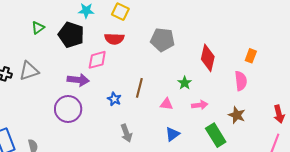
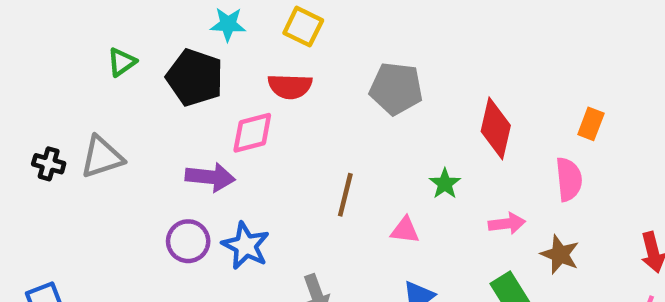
blue star: (114, 99) -> (246, 246), moved, size x1.5
pink arrow: (200, 105) -> (507, 224), moved
purple circle: (68, 109) -> (188, 241), size x0.7

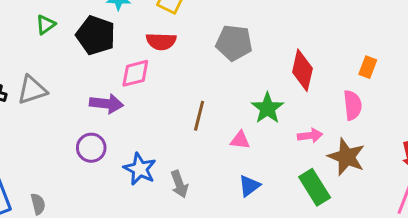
green star: (445, 184) -> (267, 108), size x1.5
blue star: (246, 246) -> (140, 169), moved
brown star: (560, 255) -> (346, 157), size x1.4

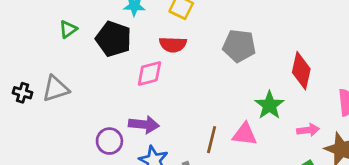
purple arrow: (106, 104) -> (144, 124), moved
brown line: (199, 116) -> (212, 140), moved
pink triangle: (240, 140) -> (245, 134), size x1.4

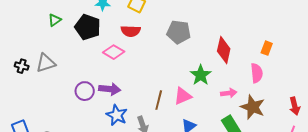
pink diamond: (149, 73) -> (114, 52), turned 45
pink triangle: (245, 134) -> (183, 96), turned -30
purple circle: (109, 141) -> (85, 91), moved

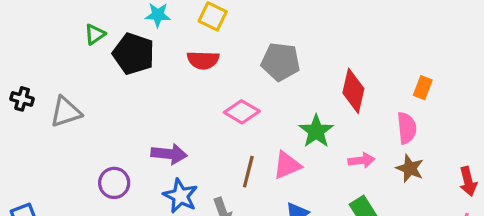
green triangle: (55, 20) -> (95, 34), moved
pink diamond: (114, 52) -> (242, 112), moved
black cross: (22, 66) -> (22, 99), moved
purple circle: (85, 91) -> (114, 183), moved
brown star: (253, 107) -> (410, 168), moved, size x0.7

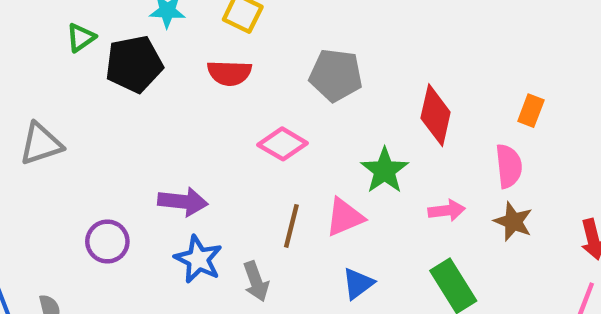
black pentagon: (134, 54) -> (134, 64), turned -30

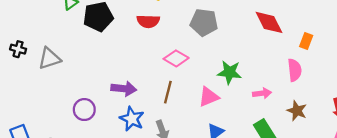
red diamond: (436, 115) -> (269, 22), moved, turned -40
green star: (385, 171) -> (229, 72), turned -30
brown star: (513, 222) -> (297, 111), moved
brown line: (291, 226) -> (168, 92), moved

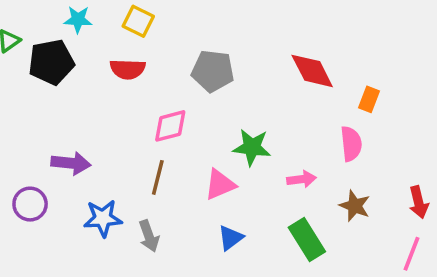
pink diamond: (176, 58) -> (170, 126), turned -45
purple arrow: (124, 89) -> (71, 163), moved
blue star: (132, 119) -> (103, 218), turned -30

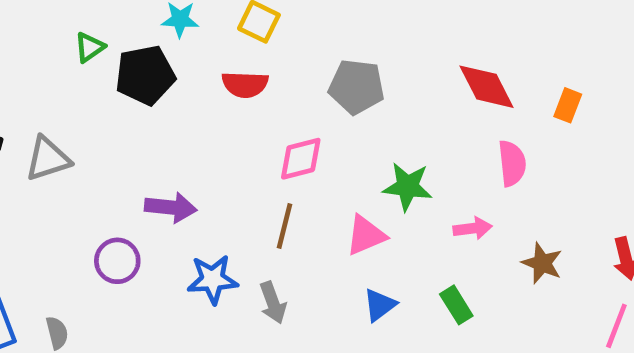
orange rectangle: (369, 99) -> (568, 105), moved
pink semicircle: (351, 144) -> (512, 163), moved
green rectangle: (307, 240) -> (456, 305), moved, size x0.7

